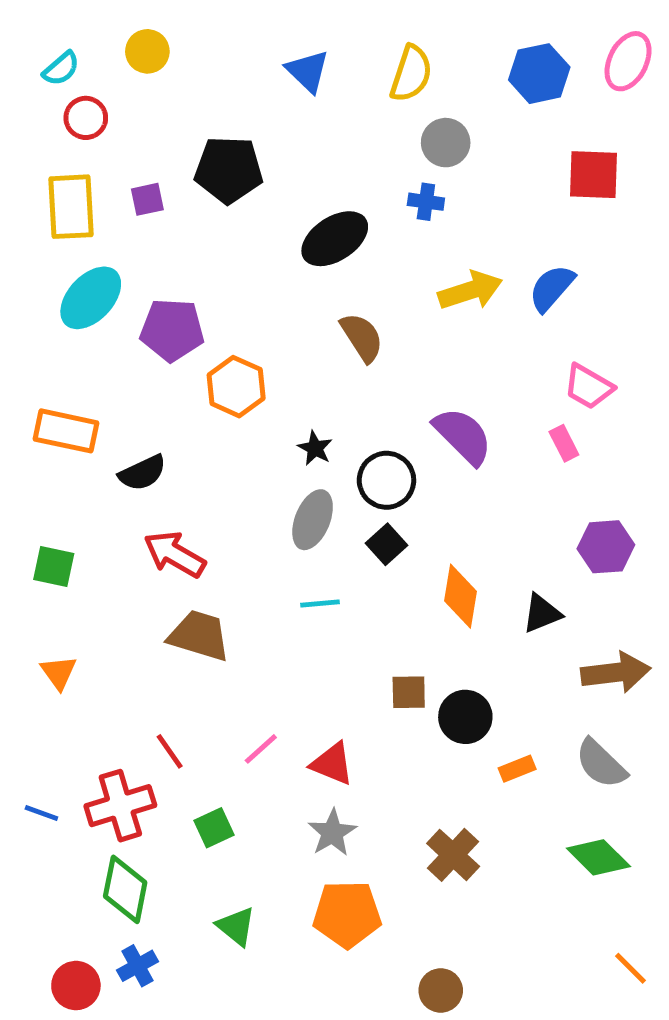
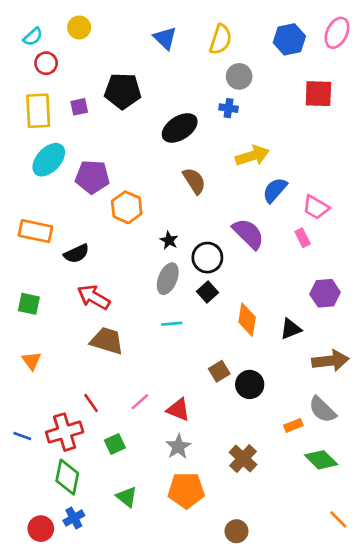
blue semicircle: (552, 288) -> (275, 190), moved
brown square: (409, 692) -> (219, 371), turned -30
orange rectangle: (517, 769) -> (293, 425), moved

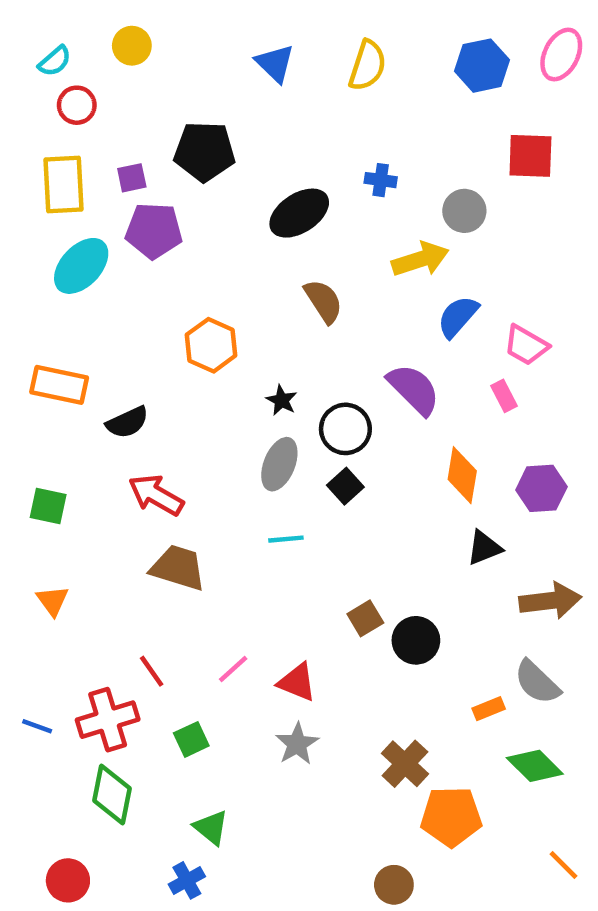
gray circle: (239, 76) -> (464, 211), moved
purple pentagon: (92, 177) -> (154, 231), moved
orange diamond: (247, 320) -> (462, 475), moved
orange pentagon: (186, 490) -> (451, 817), moved
blue cross: (74, 518) -> (187, 880), moved

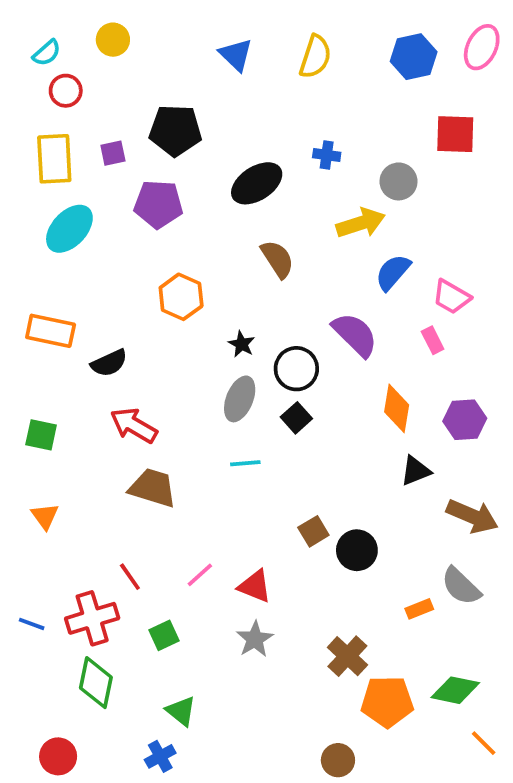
purple pentagon: (154, 231) -> (158, 204), moved
brown arrow: (550, 601) -> (472, 516), turned 30
green diamond: (535, 766) -> (455, 690), moved, turned -33

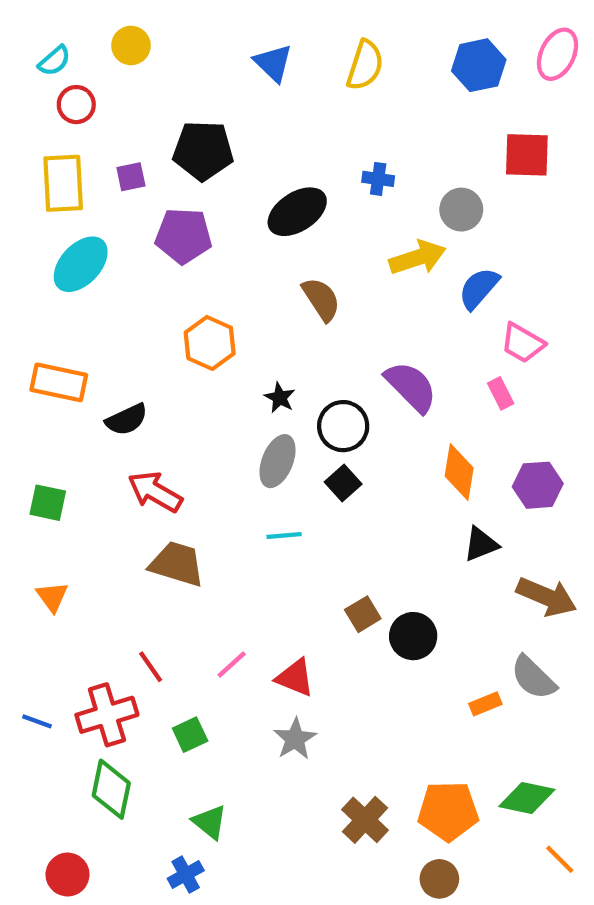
blue semicircle: (393, 272) -> (479, 288), moved
brown cross: (347, 656) -> (365, 820), moved
brown circle: (338, 760) -> (439, 879), moved

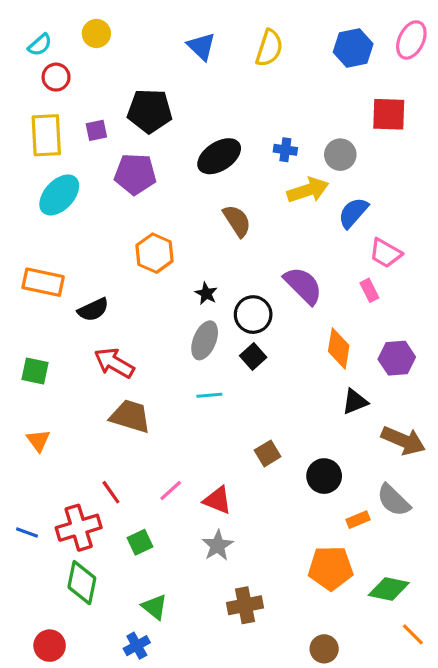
blue cross: (378, 179) -> (285, 150), moved
black circle: (413, 636) -> (324, 476), moved
orange pentagon: (448, 811) -> (331, 568), moved
brown cross: (365, 820) -> (245, 605), moved, turned 36

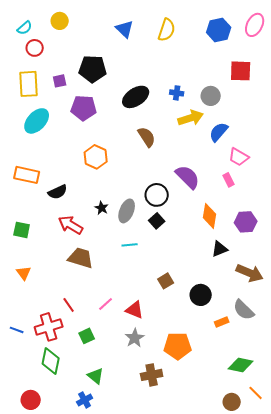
black star: (206, 294) -> (102, 208), moved
orange pentagon: (331, 568) -> (178, 346), moved
brown circle: (324, 649) -> (232, 402), moved

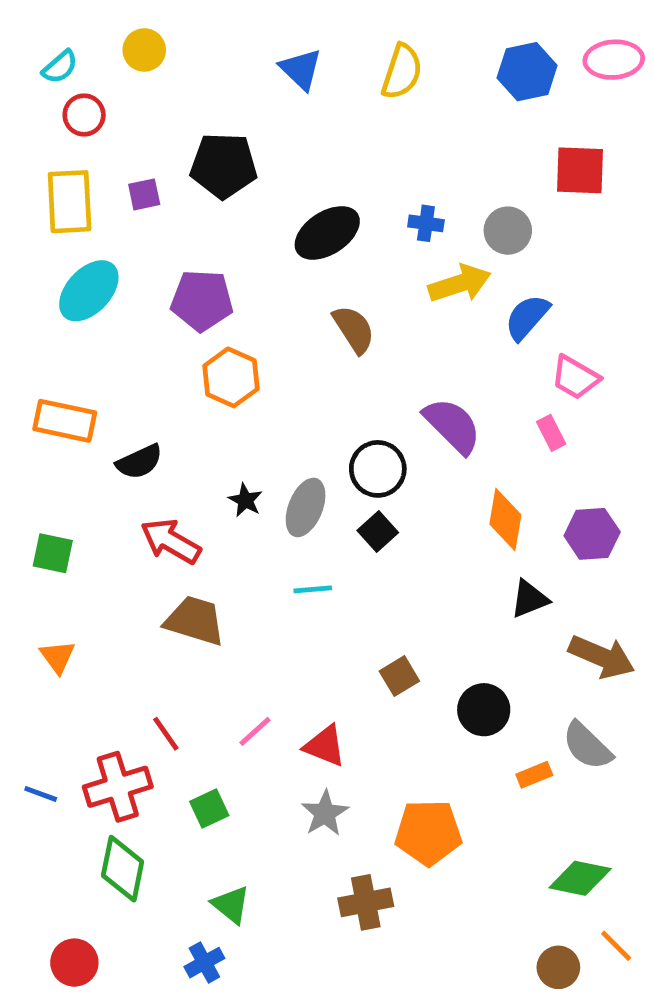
pink ellipse: (255, 25) -> (614, 60), turned 60
purple pentagon: (84, 108) -> (202, 300), moved

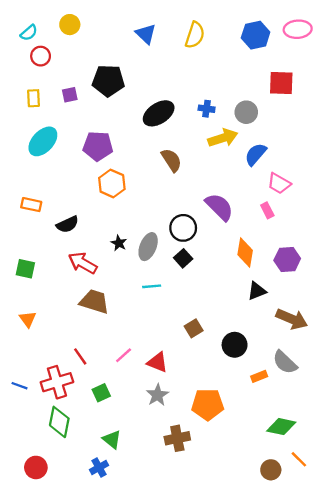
yellow rectangle: (70, 202) -> (34, 98), size x0.6
orange rectangle: (65, 421) -> (31, 205), size x0.7

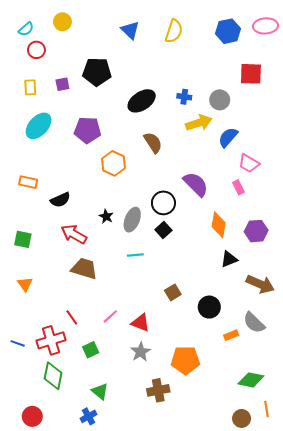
orange hexagon: (112, 183) -> (113, 163), moved
orange line: (299, 459) -> (267, 409), turned 35

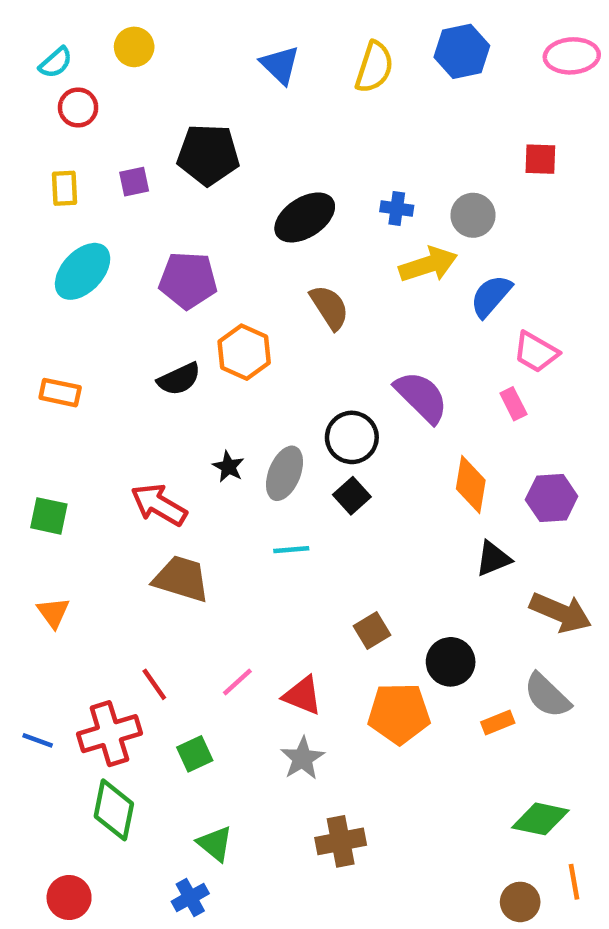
blue hexagon: (228, 31) -> (462, 51), moved
red square: (251, 74) -> (540, 159), size x0.7
black semicircle: (60, 200) -> (179, 379), moved
orange pentagon: (185, 360) -> (399, 713), moved

